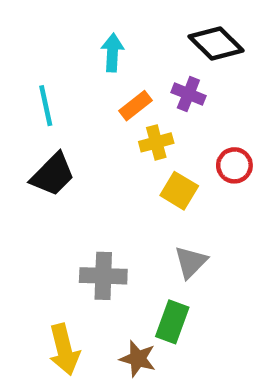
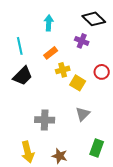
orange rectangle: (135, 106) -> (51, 53), moved
yellow cross: (156, 142) -> (63, 70), moved
green rectangle: (172, 322) -> (97, 148), moved

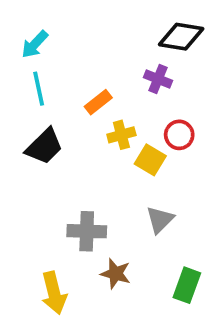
black diamond: (94, 19) -> (181, 37), turned -35
cyan arrow: (49, 23) -> (35, 44), moved, turned -140
red circle: (102, 72) -> (179, 135), moved
brown star: (60, 156) -> (116, 274), moved

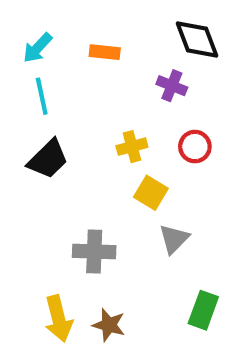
black diamond: (181, 37) -> (197, 40), turned 60
orange rectangle: (98, 102) -> (105, 52), moved, turned 44
yellow square: (150, 160) -> (151, 193), moved
brown star: (116, 274) -> (109, 325), moved

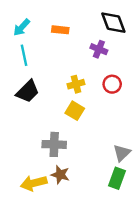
yellow square: (151, 193) -> (75, 111), moved
gray triangle: (174, 239) -> (122, 153), moved
yellow arrow: (59, 319) -> (34, 183), turned 90
brown star: (109, 325) -> (60, 175), moved

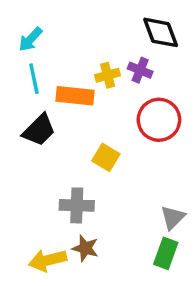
orange rectangle: (60, 30) -> (75, 96), moved, size x1.5
yellow cross: (76, 84) -> (108, 75), moved
red circle: (112, 84) -> (159, 120), size x1.6

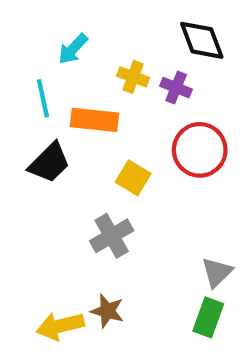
cyan arrow: (30, 39) -> (73, 49), moved
yellow cross: (108, 75) -> (133, 77), moved, turned 35
yellow square: (106, 157) -> (133, 178), moved
gray cross: (77, 205) -> (112, 236), moved, turned -32

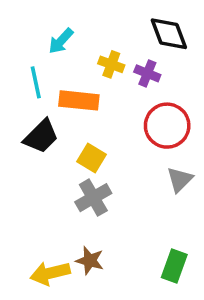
yellow square: (133, 178) -> (92, 158), moved
gray triangle: (217, 272) -> (180, 180), moved

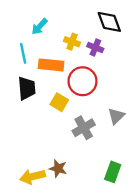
red circle: (167, 126) -> (82, 81), moved
black trapezoid: (41, 136) -> (27, 88), turned -50
gray cross: (93, 198) -> (84, 128), moved

